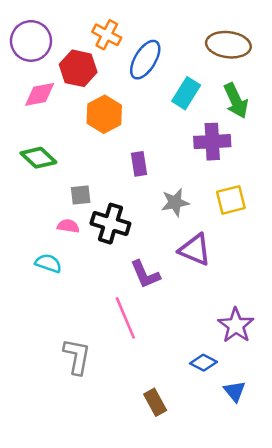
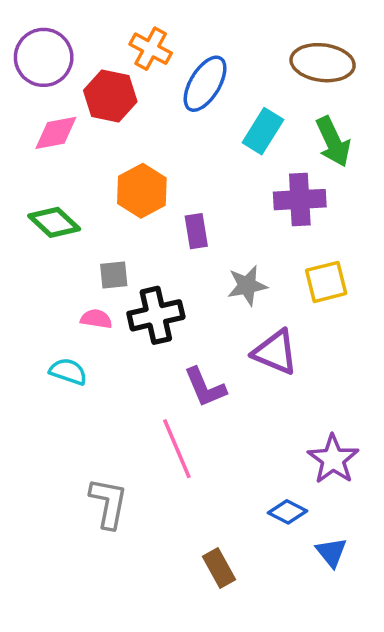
orange hexagon: (104, 114) -> (142, 191), moved
black cross: (110, 224) -> (156, 315), turned -30

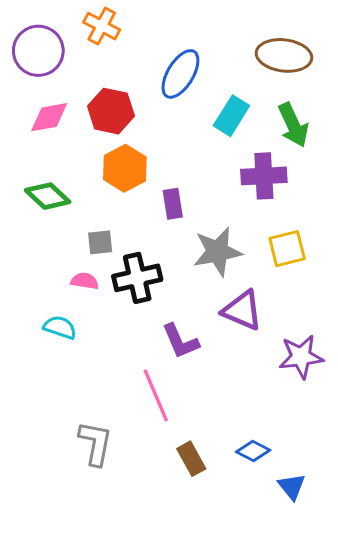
orange cross: (151, 49) -> (102, 26), moved
red hexagon: (110, 96) -> (111, 111), moved
gray star: (247, 286) -> (218, 252), size x1.4
purple star: (333, 459) -> (301, 357), moved, turned 30
brown rectangle: (219, 568) -> (191, 459), moved

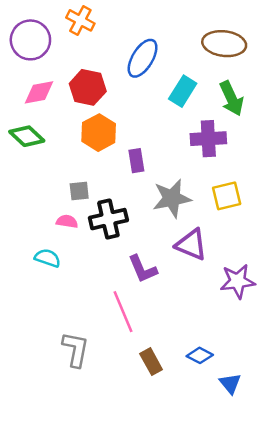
green diamond: (48, 196) -> (27, 136), moved

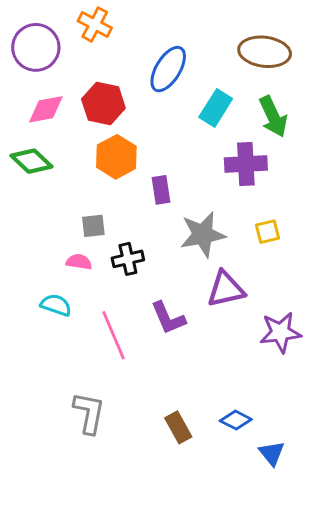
yellow square: (227, 196) -> (267, 232), size x0.7
black cross: (108, 219) -> (128, 259), size x0.7
purple triangle: (191, 245) -> (226, 289), turned -36
pink line: (123, 312) -> (114, 335), moved

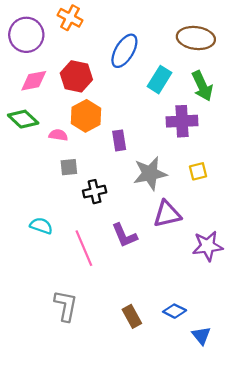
pink semicircle: (79, 262) -> (58, 135), moved

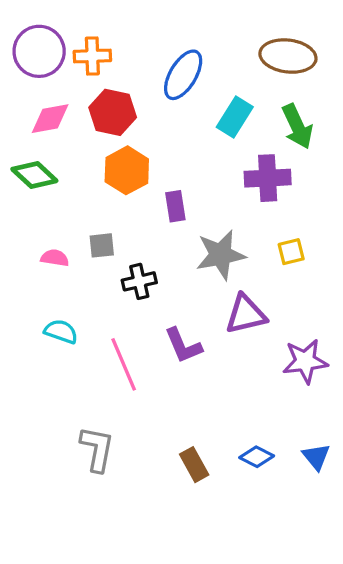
orange cross: (70, 18) -> (92, 56), moved, turned -30
pink semicircle: (58, 135) -> (55, 258), moved
blue triangle: (201, 336) -> (316, 457), moved

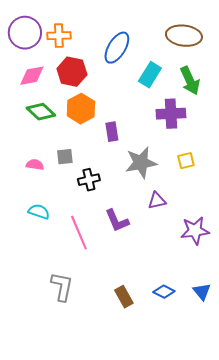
green diamond: (34, 175) -> (41, 112), moved
purple triangle: (246, 314) -> (157, 201), size x0.7

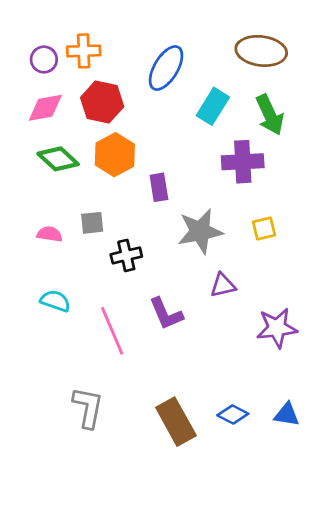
purple circle: (25, 33) -> (44, 59), moved, size x0.6
blue triangle: (202, 292) -> (287, 415), turned -42
brown rectangle: (124, 297) -> (176, 422), size x1.5

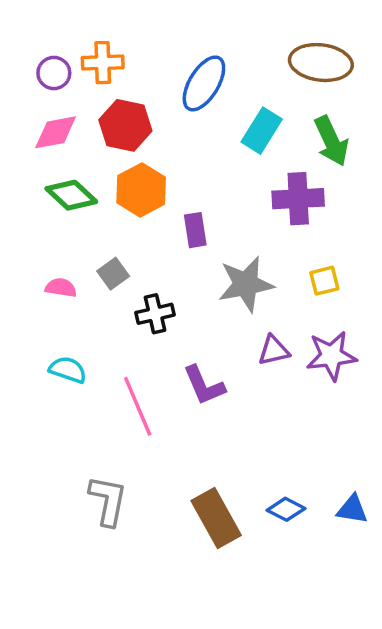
gray square: (92, 223) -> (113, 274), turned -30
purple star: (277, 328) -> (331, 356), moved

